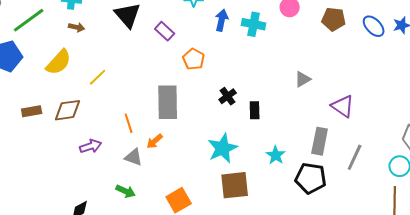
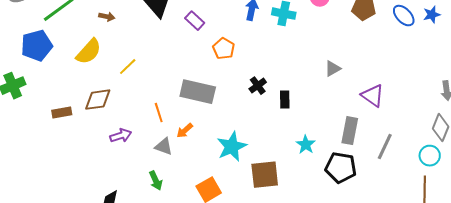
gray rectangle: (168, 102) -> (198, 92), turned -76
brown rectangle: (32, 111) -> (62, 113), moved
cyan star: (223, 148) -> (232, 147), moved
green arrow: (126, 191) -> (156, 181), turned 42

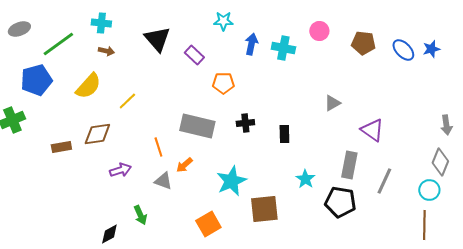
orange pentagon: (224, 49) -> (223, 83), turned -30
black cross: (258, 86) -> (245, 123), moved, turned 30
green arrow: (156, 181) -> (140, 215), moved

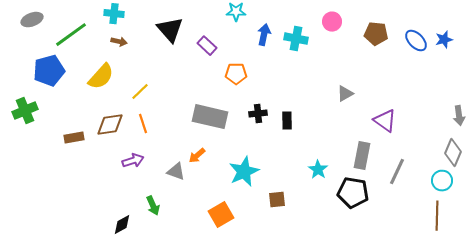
black rectangle: (284, 134) -> (287, 121), moved
orange line: (158, 147) -> (143, 124), moved
brown square: (264, 209) -> (277, 200), size x0.6

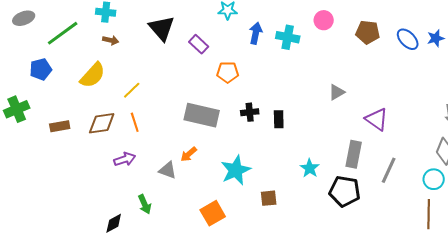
blue pentagon: (49, 71) -> (41, 69), size x0.7
brown rectangle: (74, 138) -> (60, 126), moved

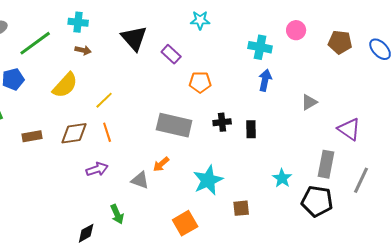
blue arrow: (256, 33) -> (265, 80), moved

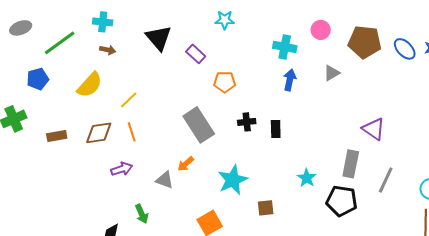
brown pentagon: (340, 42) -> (365, 42), size x1.4
gray triangle: (309, 102) -> (332, 73), moved
gray rectangle: (174, 125) -> (199, 125), turned 44

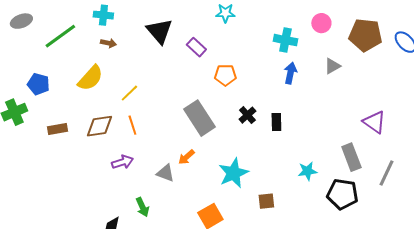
blue pentagon: (38, 79) -> (38, 84), moved, turned 30
black cross: (247, 122) -> (247, 115), turned -36
gray rectangle: (351, 164) -> (351, 157), turned -32
cyan star: (307, 178) -> (307, 171), turned 30

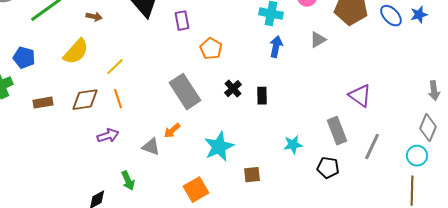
purple rectangle: (196, 47) -> (182, 21), turned 36
orange pentagon: (225, 75) -> (211, 49), turned 30
black pentagon: (342, 194) -> (328, 168), size x0.7

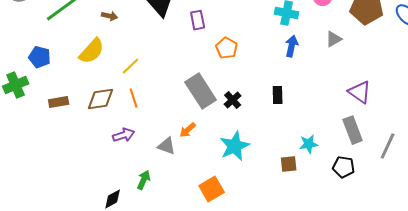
black cross: (233, 89) -> (233, 100), moved
purple triangle: (360, 96) -> (360, 92), moved
brown square: (252, 175) -> (289, 164), moved
green arrow: (128, 181) -> (144, 180), turned -132

